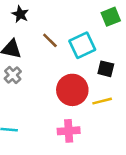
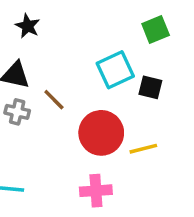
brown line: (50, 40) -> (54, 100), moved
black square: (106, 69) -> (150, 87), moved
gray cross: (13, 75) -> (17, 112), turned -35

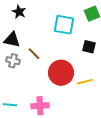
cyan square: (115, 70) -> (64, 25), moved, turned 35
pink cross: (96, 191) -> (40, 106), moved

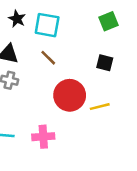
cyan square: (64, 25) -> (47, 25), moved
brown line: (34, 54) -> (48, 58), moved

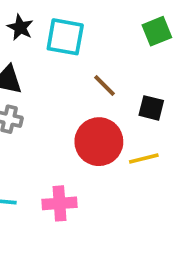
brown line: (48, 58) -> (104, 85), moved
black square: (105, 63) -> (151, 108), moved

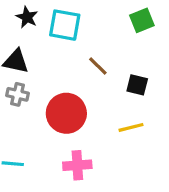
red circle: (99, 142) -> (66, 113), moved
pink cross: (60, 203) -> (77, 165), moved

